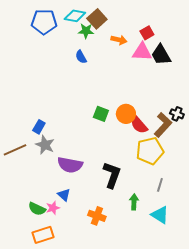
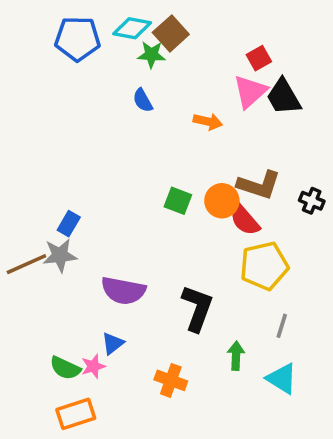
orange arrow: (119, 40) -> (208, 122), moved
pink triangle: (142, 52) -> (250, 92), turned -45
brown L-shape: (163, 125) -> (259, 185), moved, turned 65
gray star: (45, 145) -> (60, 255), moved, turned -30
blue triangle: (64, 195) -> (113, 343), turned 40

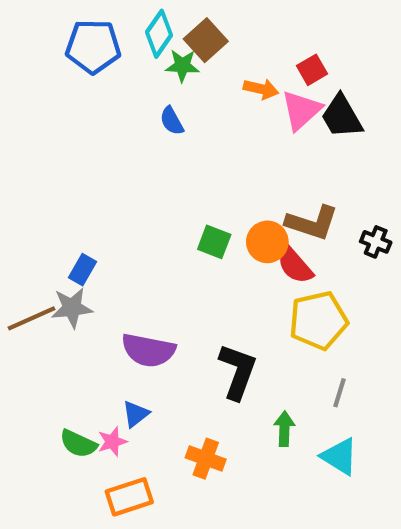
cyan diamond: (132, 28) -> (159, 34), turned -66
orange arrow: (208, 122) -> (261, 89), moved
orange rectangle: (76, 414) -> (129, 497), moved

